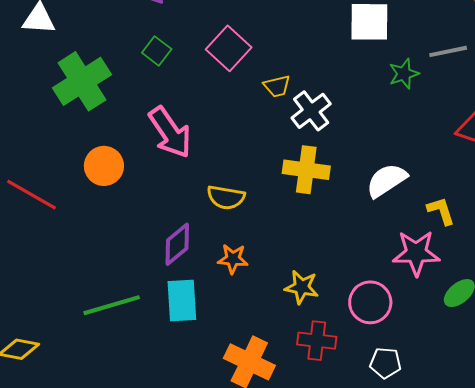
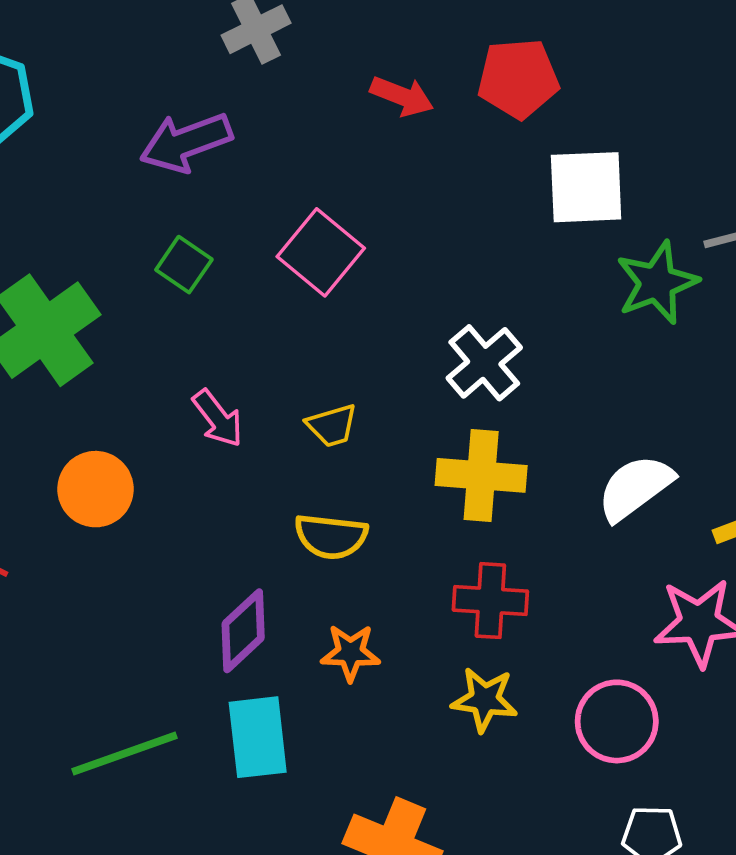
green star: (404, 74) -> (657, 283), size x1.4
yellow trapezoid: (277, 86) -> (332, 425), moved
pink arrow: (170, 132) -> (218, 418), size x0.6
red cross: (317, 341) -> (490, 601), moved

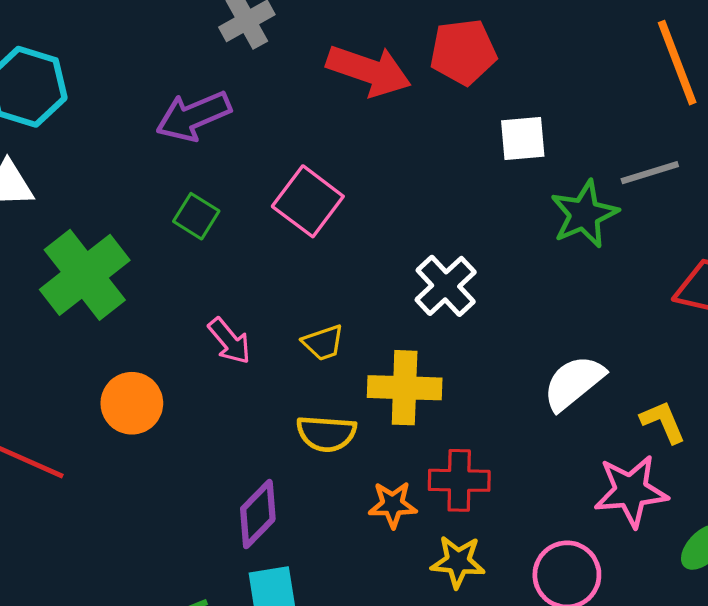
red arrow: (402, 96) -> (369, 71), size x1.6
white square: (586, 187) -> (523, 138), size x0.7
yellow cross: (481, 475) -> (405, 388), moved
orange star: (350, 653) -> (393, 505), moved

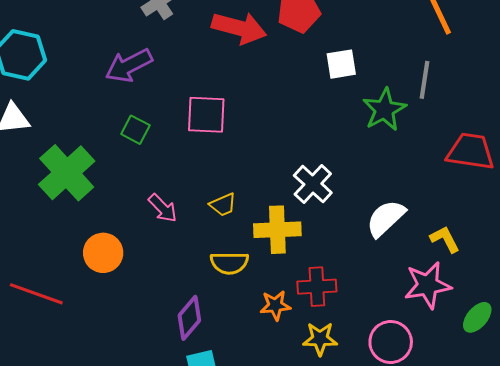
gray line: (650, 173) -> (424, 80), turned -60
pink square: (308, 201) -> (206, 115), turned -30
white cross: (446, 286) -> (313, 184), moved

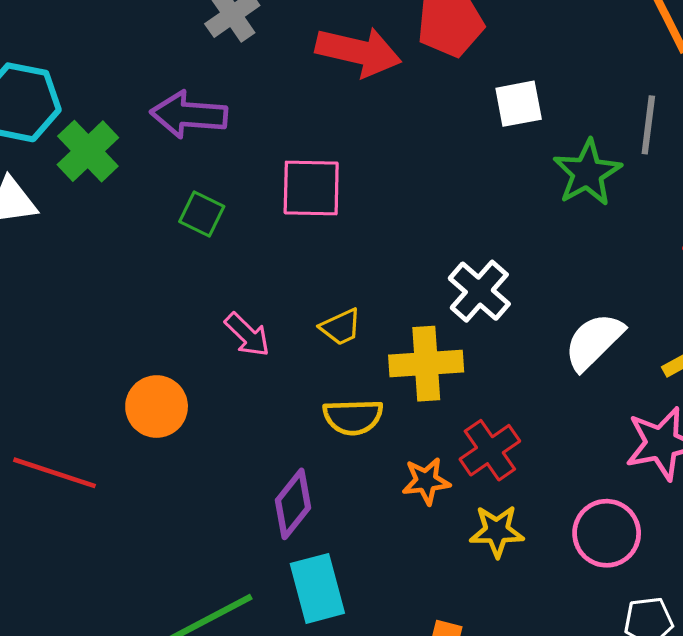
purple arrow: (129, 66) -> (189, 115), turned 33
green cross: (67, 173) -> (88, 151), moved, size x0.7
red cross: (317, 287) -> (490, 450), turned -30

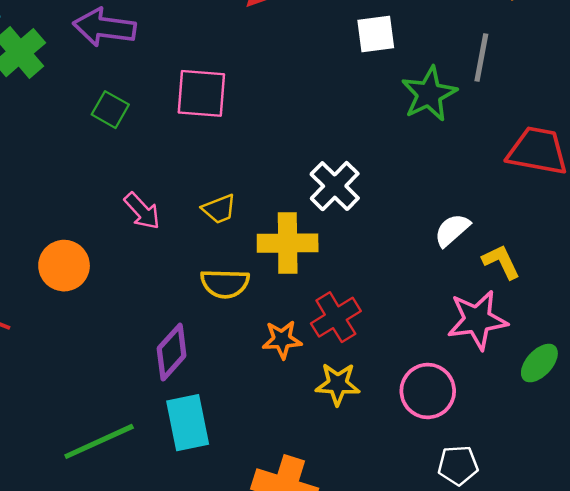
white semicircle: (594, 341) -> (452, 230), moved, size x0.7

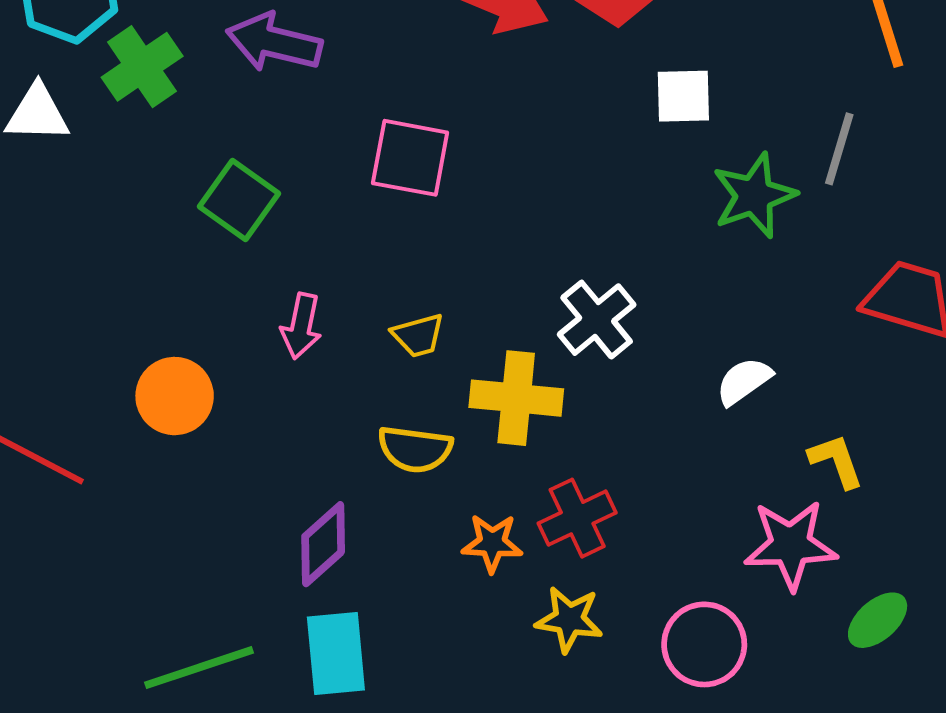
green square: (110, 110) -> (239, 200), moved, size x1.4
pink arrow: (142, 211) -> (301, 326), turned 48
white semicircle: (452, 230) -> (744, 381), moved

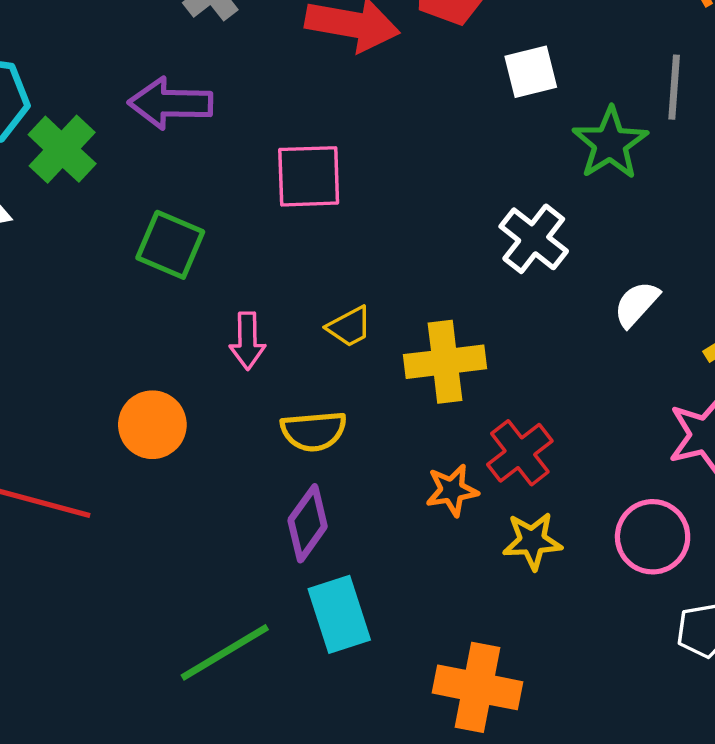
white cross: (597, 320) -> (534, 239), moved
yellow semicircle: (415, 449) -> (314, 431), moved

